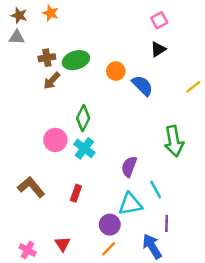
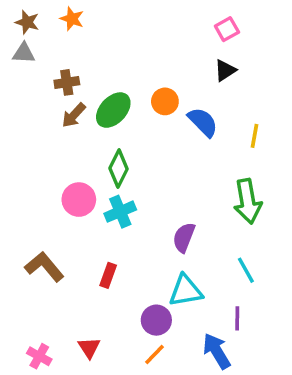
green ellipse: (76, 60) -> (113, 110), moved, turned -30
yellow line: (193, 87) -> (254, 136), moved, turned -42
cyan cross: (84, 148) -> (120, 212), turned 30
cyan line: (156, 190) -> (246, 270), moved

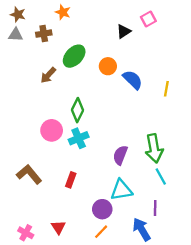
orange star: (72, 19) -> (63, 12), moved
black triangle: (225, 70) -> (124, 31), moved
brown cross: (67, 82) -> (44, 34), moved
green ellipse: (113, 110) -> (74, 56), moved
green arrow: (248, 201) -> (154, 148), moved

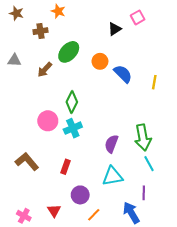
gray triangle: (16, 35) -> (14, 60), moved
purple circle: (102, 209) -> (80, 195), moved

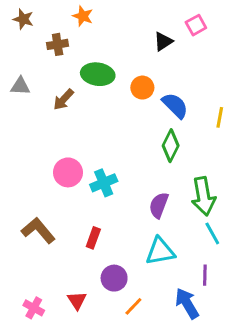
green ellipse: (69, 52) -> (98, 74), turned 55
green diamond: (72, 102) -> (171, 146), moved

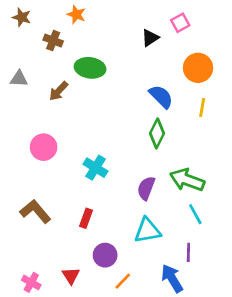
brown cross: (58, 44) -> (53, 41), turned 30
orange circle: (142, 88) -> (198, 68), moved, size x1.4
pink circle: (68, 172) -> (44, 147), moved
cyan cross: (104, 183) -> (95, 168), turned -35
green arrow: (203, 196) -> (187, 180), turned 120

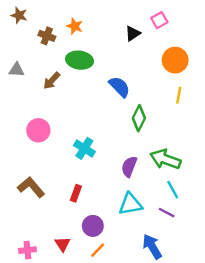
orange star: (76, 15) -> (75, 26), moved
blue semicircle: (161, 97) -> (119, 87), moved
purple line: (188, 252) -> (167, 213), moved, turned -63
orange line: (123, 281) -> (98, 250), moved
pink cross: (31, 282) -> (27, 250), turned -35

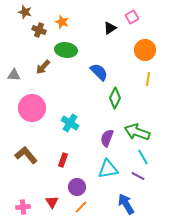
brown star: (19, 15) -> (25, 12), moved
gray triangle: (17, 70) -> (14, 75), moved
pink circle: (38, 130) -> (32, 108), size x1.4

